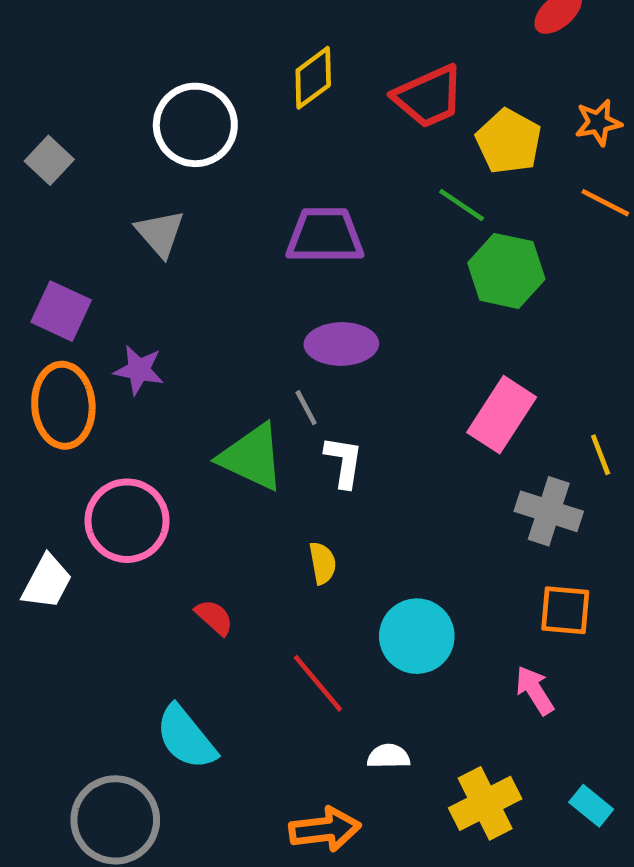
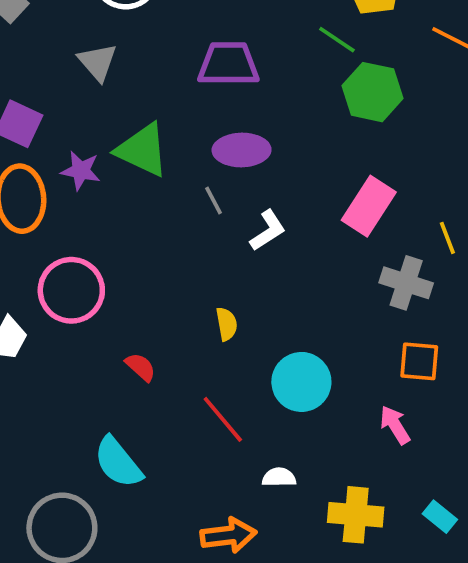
green triangle: (252, 457) -> (142, 150), moved
white L-shape: (344, 462) -> (268, 230), moved, turned 48
yellow cross: (485, 803) -> (356, 515), turned 32

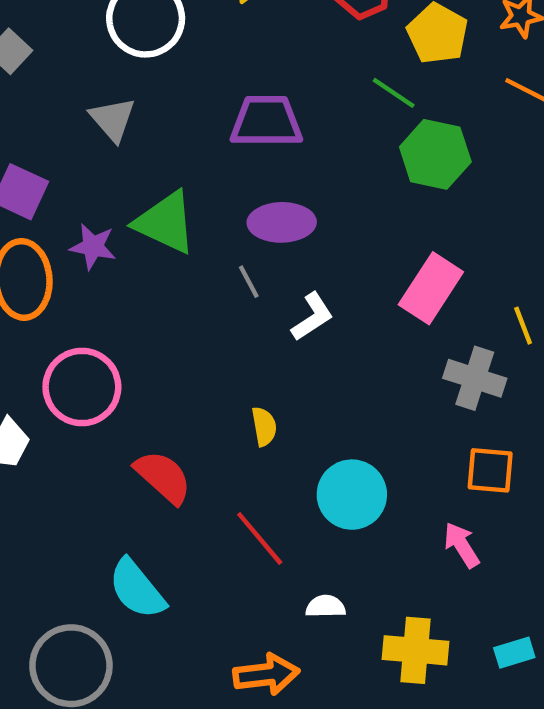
red semicircle: (141, 367) -> (163, 477), size x1.6
cyan rectangle: (440, 517) -> (514, 653), turned -56

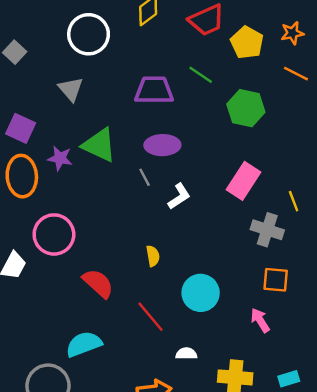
green line: (394, 93) -> (201, 75), moved
cyan semicircle: (137, 589) -> (84, 344), turned 108

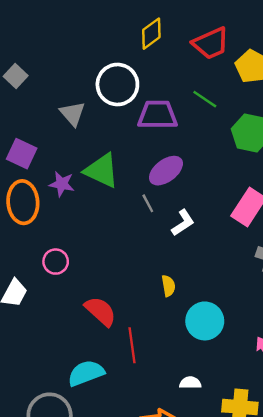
white circle: (89, 34) -> (117, 84), moved
purple ellipse: (162, 145) -> (166, 171), turned -36
pink circle: (54, 234) -> (56, 262), size x0.6
yellow semicircle: (153, 256) -> (168, 286), moved
red line: (151, 317) -> (132, 345), moved, turned 32

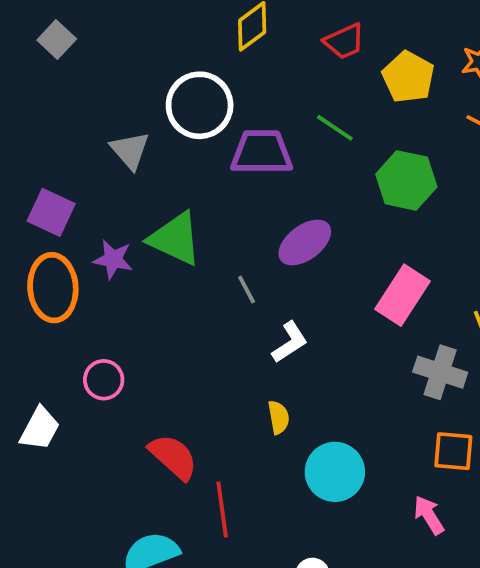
red trapezoid: (211, 43) -> (344, 41), size x0.7
gray square: (16, 76) -> (57, 39), moved
purple ellipse: (166, 171) -> (305, 243), moved
white L-shape: (183, 223) -> (290, 342), moved

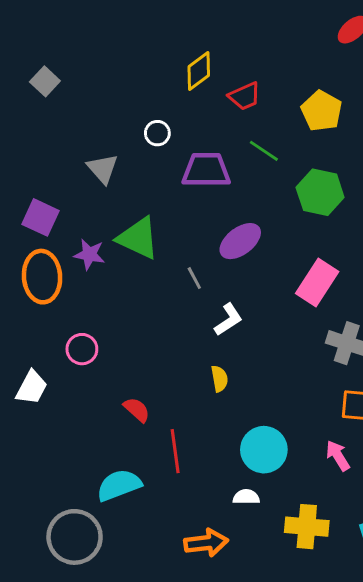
red trapezoid: (344, 41) -> (245, 96), moved
white circle: (200, 105) -> (157, 133), size x0.5
red semicircle: (173, 457) -> (137, 410), size x0.7
cyan circle: (335, 472) -> (264, 450), moved

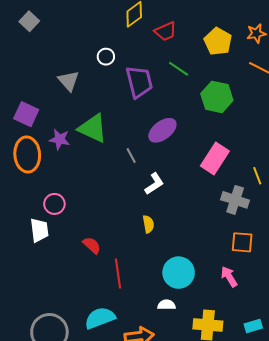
purple trapezoid: (206, 170) -> (139, 82), turned 76
white trapezoid: (32, 388) -> (39, 230), moved, turned -35
cyan semicircle: (119, 485) -> (100, 318), moved

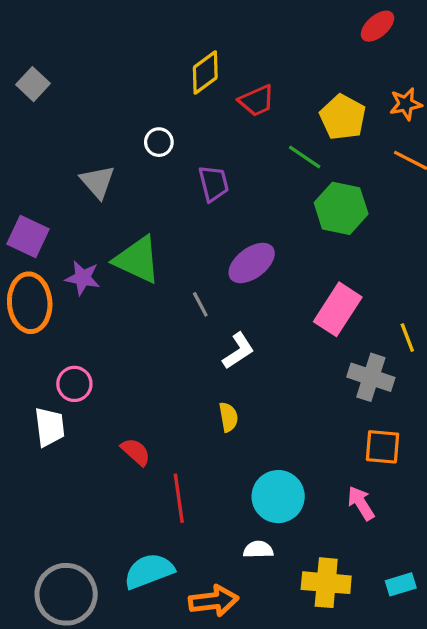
green line: (179, 69) -> (305, 157), moved
purple trapezoid: (139, 82) -> (214, 183), size x0.7

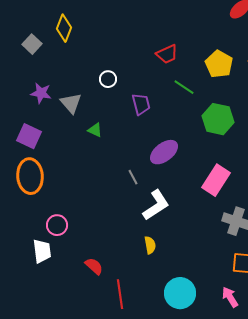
yellow diamond: (205, 72) -> (64, 28), moved, turned -32
green line: (305, 157) -> (184, 87), moved
green triangle: (137, 260) -> (95, 130), moved, size x0.5
purple star: (83, 278) -> (41, 93), moved
white L-shape: (238, 351) -> (156, 205), size x1.4

